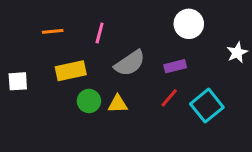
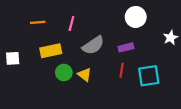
red line: (169, 98) -> (122, 70), turned -32
yellow triangle: (118, 104) -> (85, 75), turned 40
cyan square: (207, 106) -> (149, 76), turned 30

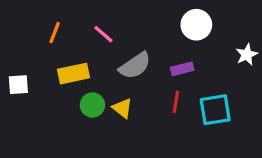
orange line: (38, 22) -> (55, 33), turned -64
pink line: (71, 23) -> (103, 34), turned -64

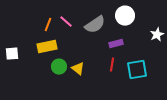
orange line: (55, 33) -> (48, 25), moved
gray semicircle: (135, 66) -> (95, 25), moved

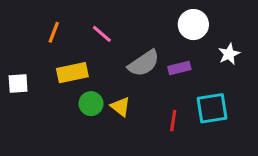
orange line: (48, 25) -> (54, 32), moved
gray semicircle: (95, 25) -> (144, 63), moved
white star: (157, 35) -> (229, 54), moved
red line: (112, 65) -> (173, 121), moved

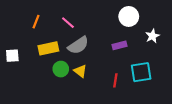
gray semicircle: (144, 63) -> (78, 45), moved

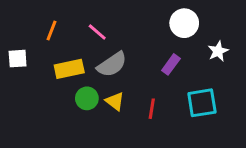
purple rectangle: (119, 45) -> (171, 64), turned -40
white square: (12, 56) -> (18, 59), moved
red line: (115, 80) -> (152, 109), moved

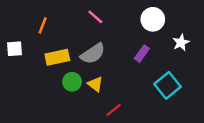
pink line: (97, 32) -> (95, 17), moved
cyan square: (202, 103) -> (167, 85), turned -30
red line: (152, 109) -> (114, 110), moved, turned 42

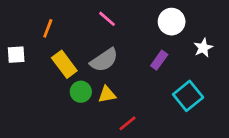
yellow rectangle: (57, 57) -> (64, 64), turned 65
yellow triangle: (95, 84) -> (107, 94), turned -49

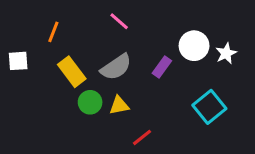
white circle: (172, 22) -> (194, 46), moved
purple rectangle: (159, 60) -> (162, 67), moved

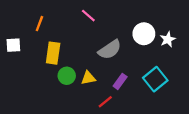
gray semicircle: (116, 67) -> (110, 50), moved
purple rectangle: (162, 67) -> (120, 81), moved
yellow rectangle: (72, 72) -> (53, 53), turned 45

